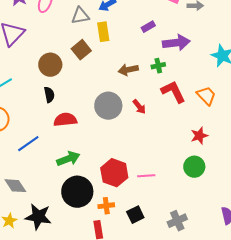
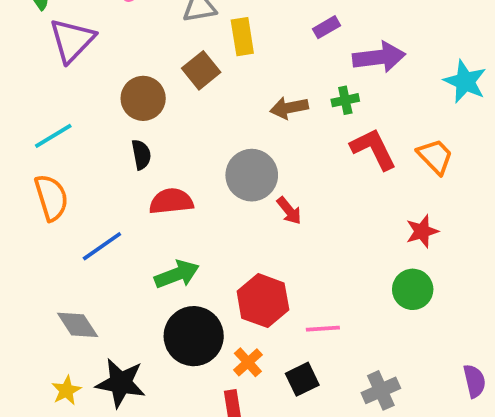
red arrow: (139, 107) -> (289, 211), moved
pink line: (146, 176) -> (323, 329), moved
orange cross: (106, 206) -> (248, 362), turned -35

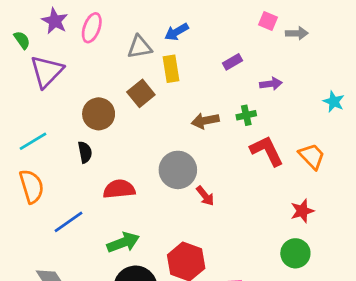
purple arrow: (379, 57) -> (271, 84), size x0.6
cyan star: (465, 82) -> (334, 102), size x0.7
black semicircle: (141, 155) -> (85, 152), moved

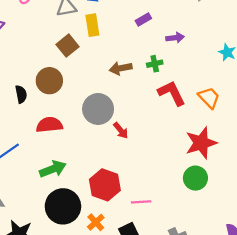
brown circle: (99, 114) -> (49, 81), moved
red star: (302, 211) -> (201, 143), size x1.6

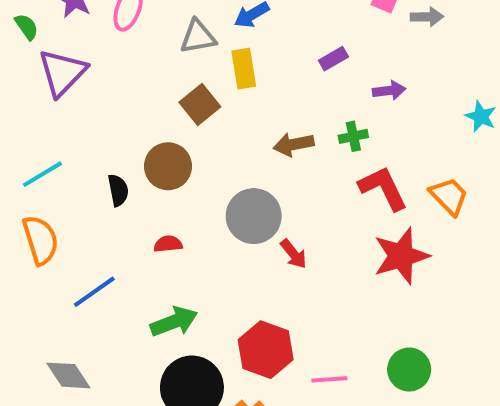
red semicircle: (49, 125) -> (168, 244), size x0.6
red star: (201, 143) -> (401, 256), moved
green circle: (195, 178) -> (409, 370), moved

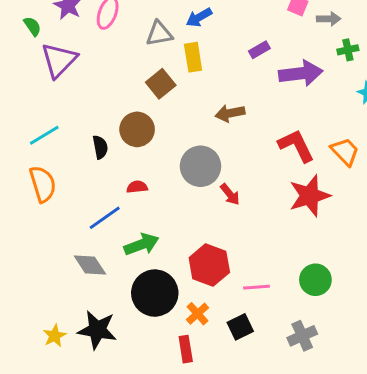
purple arrow: (389, 91) -> (301, 73), size x1.8
green cross: (353, 136) -> (348, 50), moved
blue line: (94, 292) -> (105, 218), moved
gray diamond: (68, 375) -> (90, 265), moved

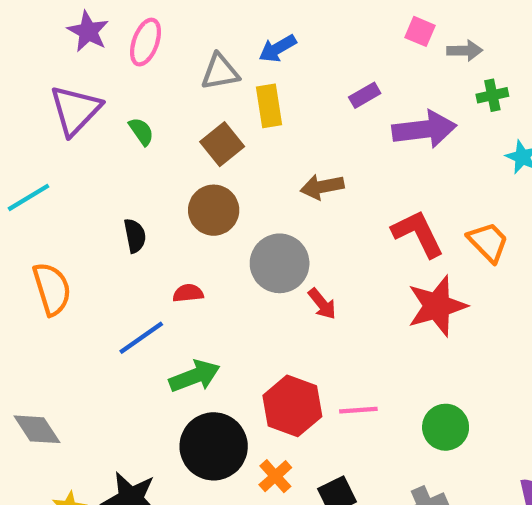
green semicircle: (32, 26) -> (141, 131), moved
brown circle: (137, 129) -> (214, 210), moved
cyan line: (44, 135) -> (28, 197), moved
gray diamond: (90, 265) -> (37, 429), moved
pink line: (256, 287) -> (358, 410), moved

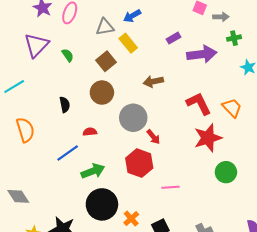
yellow rectangle: (269, 106) -> (128, 43), turned -30
red hexagon: (292, 406) -> (139, 163), moved
green circle: (446, 427) -> (226, 172), moved

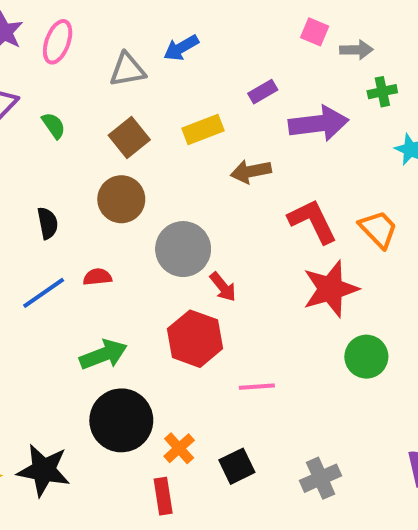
yellow rectangle: (128, 43) -> (203, 129), moved, turned -72
brown arrow: (153, 81) -> (251, 171), moved
blue line: (68, 153) -> (44, 293), moved

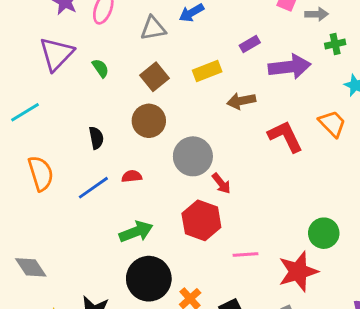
orange trapezoid: (378, 229) -> (332, 124), moved
red star: (331, 289) -> (298, 272), moved

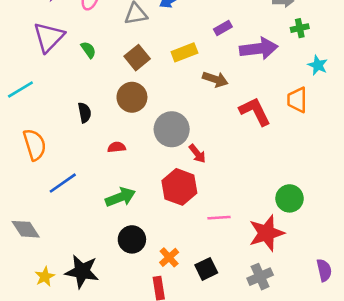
brown arrow: (241, 101) -> (215, 79), turned -150
orange trapezoid: (332, 124) -> (297, 100), turned -136
blue line: (93, 188) -> (63, 183), moved
black circle: (149, 279) -> (132, 239), size x0.7

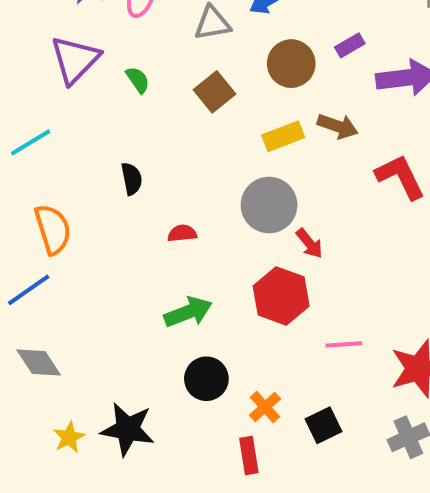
yellow rectangle: (184, 52) -> (283, 136), moved
brown circle: (132, 97) -> (291, 64), moved
blue line: (63, 183) -> (29, 290), moved

